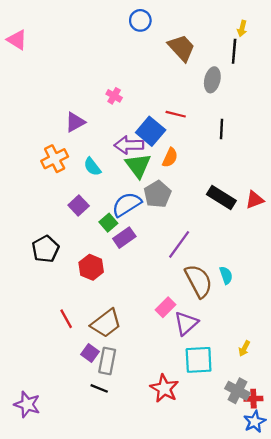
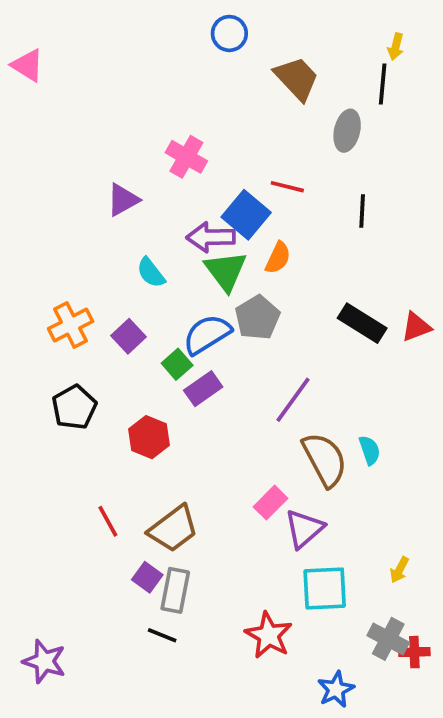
pink cross: (114, 96) -> (186, 157), size x1.5
orange cross: (55, 159) -> (71, 325), moved
blue star: (255, 422) -> (336, 689), moved

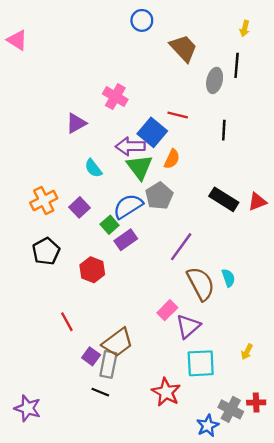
black line: (383, 84) -> (237, 65), moved
brown trapezoid: (173, 529) -> (118, 342), moved
gray cross: (388, 639) -> (231, 409), moved

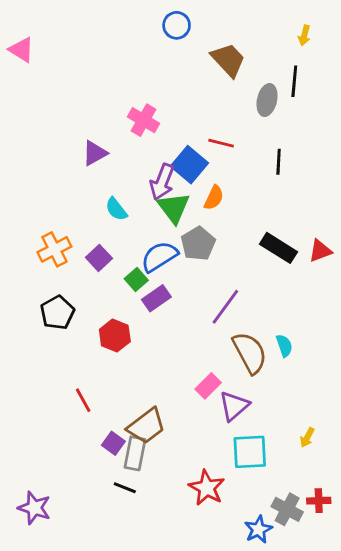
purple arrow: (130, 146) -> (162, 182), turned -68

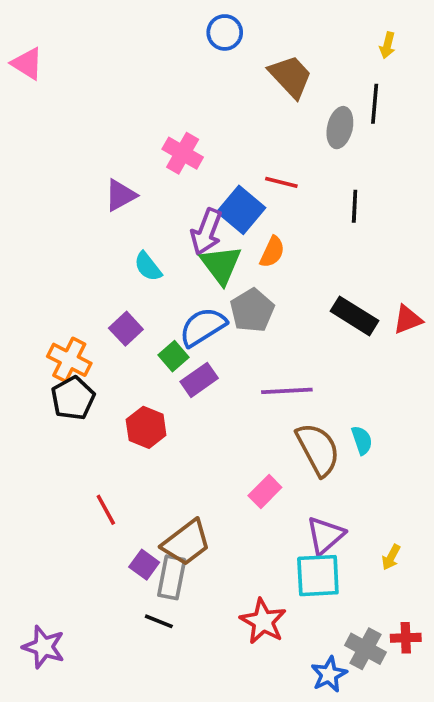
orange cross: (54, 249) -> (69, 360), moved, turned -36
purple line: (225, 307) -> (287, 391), turned 51
purple triangle: (234, 406) -> (325, 535), moved

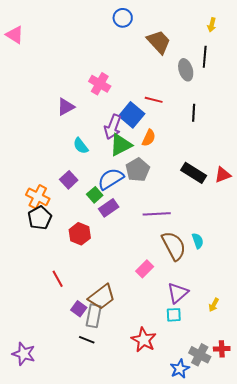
gray ellipse: (340, 128) -> (186, 70), turned -30
green triangle: (221, 265) -> (121, 145), turned 40
cyan square: (318, 576) -> (174, 315), size x0.6

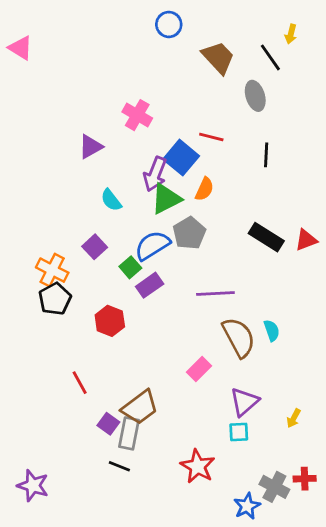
black line: (205, 57) -> (270, 57), moved, turned -40

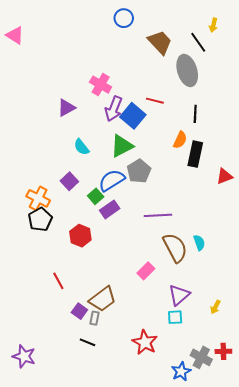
gray ellipse: (255, 96) -> (187, 70), size x1.4
purple arrow: (155, 174) -> (114, 109), moved
orange semicircle: (204, 189) -> (180, 140), moved
black rectangle: (266, 237) -> (195, 154), moved, turned 70
gray rectangle: (129, 433) -> (95, 318), size x0.6

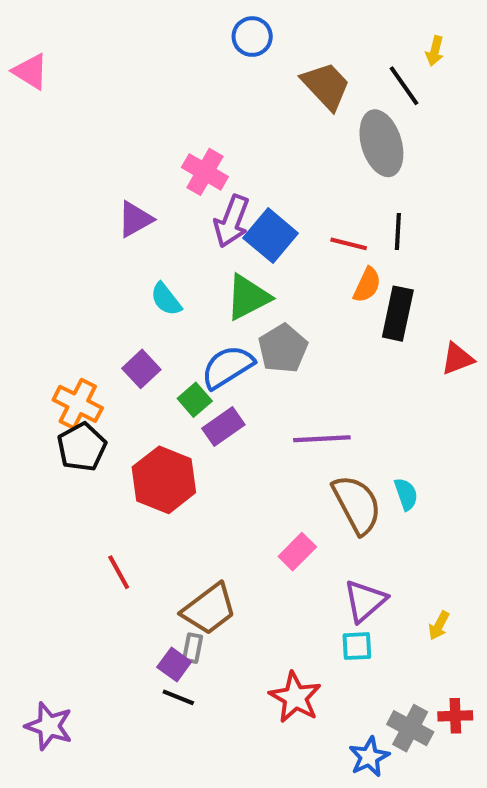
red line: (155, 101) -> (349, 244), moved
red hexagon: (80, 236) -> (164, 480), size x1.4
purple square: (79, 311) -> (174, 665), moved

